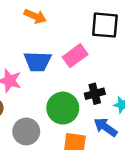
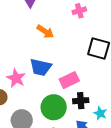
pink rectangle: (75, 56) -> (69, 80), moved

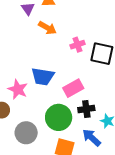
pink cross: (79, 11) -> (77, 45), moved
orange arrow: (45, 32) -> (47, 28), moved

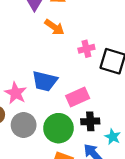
gray circle: (26, 133) -> (24, 125), moved

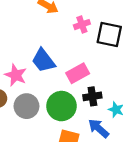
blue trapezoid: (45, 81) -> (43, 61), turned 44

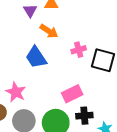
blue trapezoid: (43, 61) -> (36, 57), moved

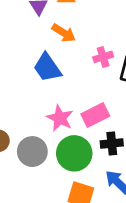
pink star: (16, 92) -> (60, 118), moved

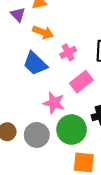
pink cross: (103, 57) -> (68, 52), moved
pink rectangle: (95, 115) -> (81, 82), moved

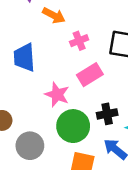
blue trapezoid: (35, 63) -> (24, 57), moved, turned 36
gray circle: (37, 135) -> (30, 146), moved

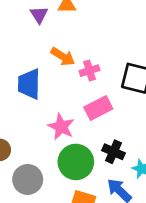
orange arrow: (54, 15) -> (63, 57), moved
black cross: (107, 114) -> (113, 152), turned 30

